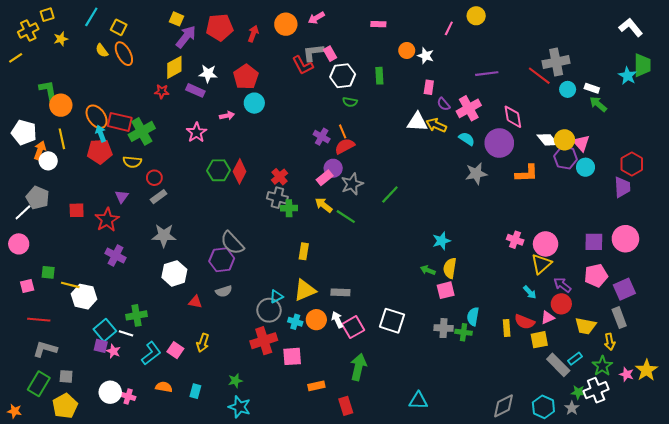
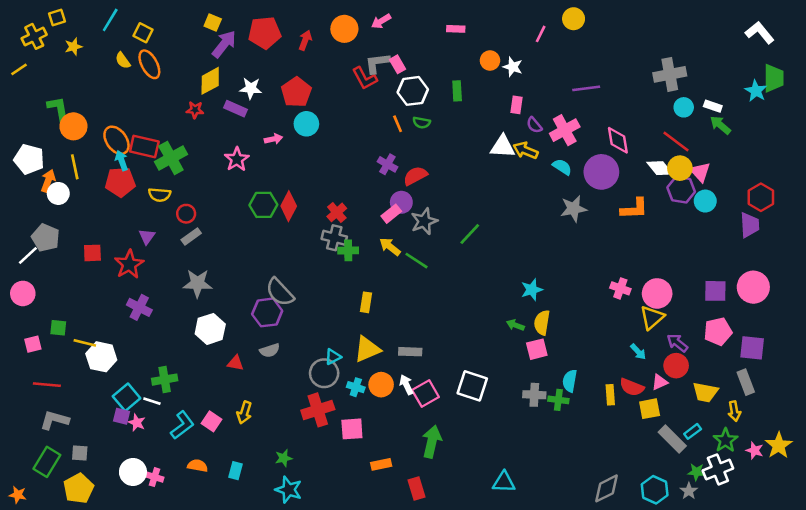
red line: (539, 76) -> (676, 142), moved
orange line: (343, 131) -> (398, 124), moved
purple square: (624, 289) -> (752, 348), turned 30

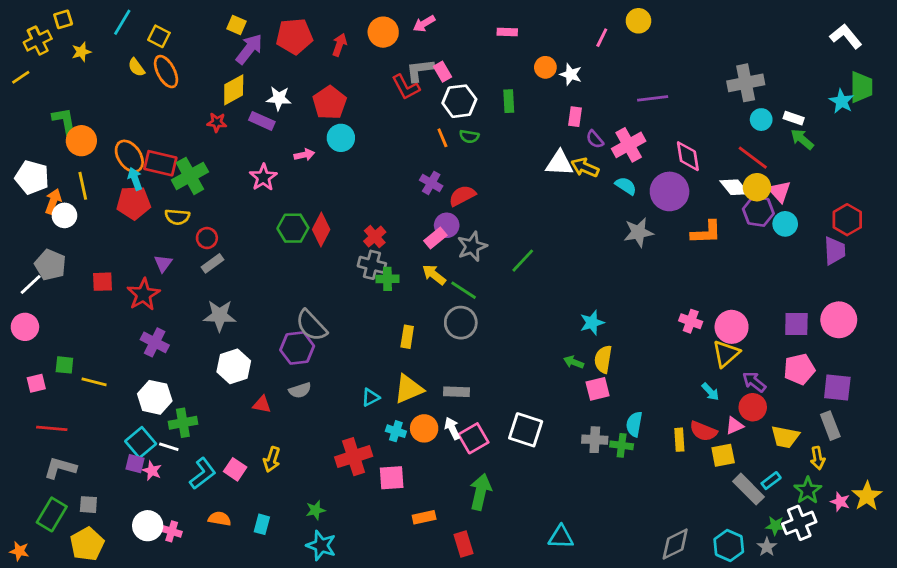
white hexagon: (101, 357) -> (155, 397), moved
gray circle: (324, 373) -> (461, 323), moved

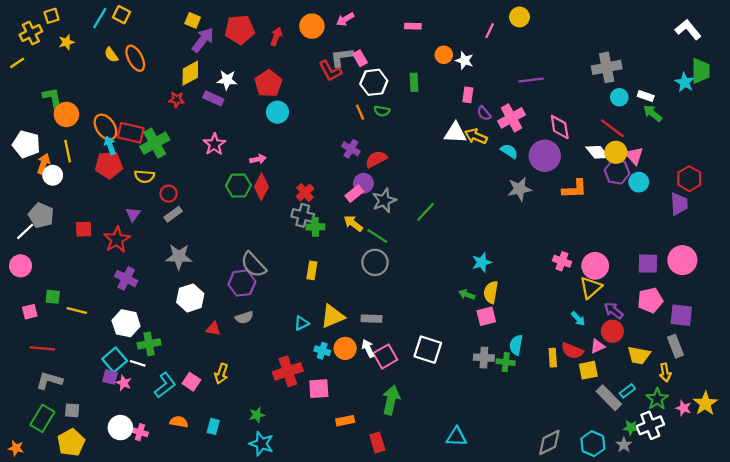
yellow square: (159, 36) -> (121, 15), moved
pink arrow: (304, 155) -> (258, 159), moved
yellow rectangle: (407, 337) -> (312, 270), moved

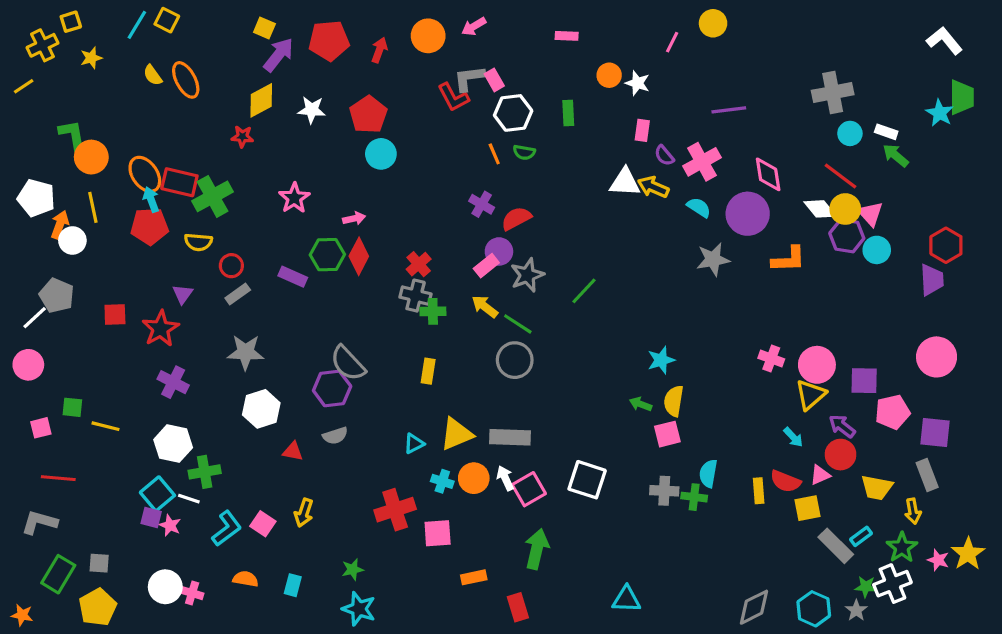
purple rectangle: (213, 98) -> (293, 277), moved
purple square: (648, 264) -> (864, 381), moved
gray rectangle: (372, 319) -> (510, 437), size x1.4
gray L-shape: (49, 381) -> (39, 522), moved

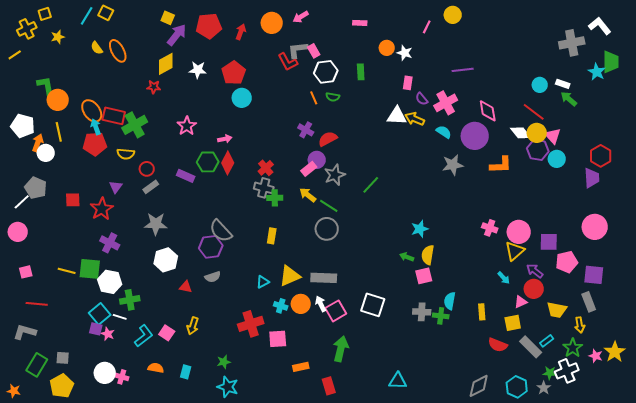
gray cross: (833, 93) -> (572, 43), moved
green square: (72, 407) -> (90, 269), moved, size x1.6
red semicircle: (785, 481) -> (498, 345), moved

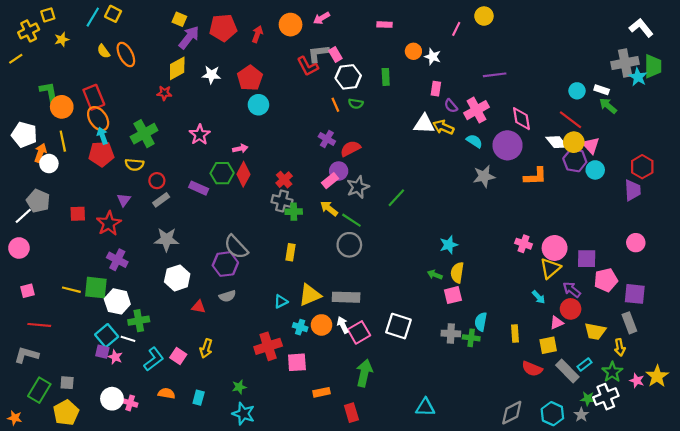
gray cross: (572, 43) -> (625, 63), moved
red rectangle: (114, 116) -> (94, 97), moved, turned 55
pink circle: (595, 227) -> (636, 243), size x0.7

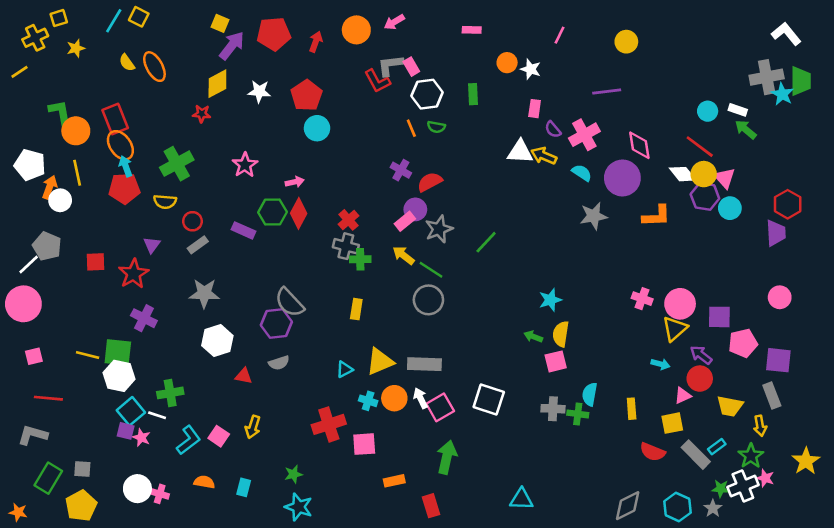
yellow circle: (484, 16) -> (626, 42), moved
pink circle: (19, 248) -> (23, 304), size x1.4
cyan arrow: (539, 297) -> (660, 364), turned -32
white hexagon: (117, 301) -> (119, 376), moved
pink star: (637, 381) -> (765, 478), moved

